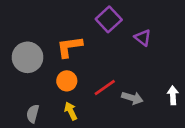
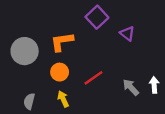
gray arrow: (132, 98) -> (131, 87), moved, turned -150

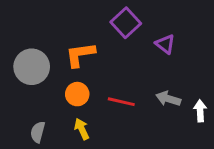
red line: (93, 78) -> (121, 102), turned 48
gray arrow: (131, 87) -> (168, 99), moved, turned -30

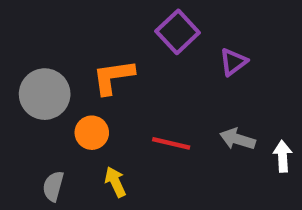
purple triangle: (165, 44) -> (233, 62), turned 45
orange circle: (77, 94) -> (92, 133), moved

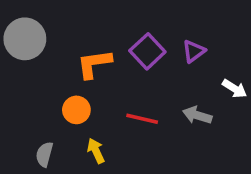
purple square: (178, 32) -> (147, 51), moved
gray circle: (45, 94) -> (25, 39), moved
white arrow: (283, 156) -> (235, 89), moved, turned 125

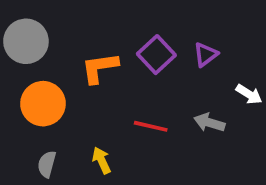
orange circle: (76, 110) -> (43, 104), moved, size x1.5

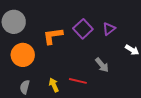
gray arrow: (209, 123) -> (102, 65), moved, turned -147
red line: (151, 126) -> (78, 81), moved

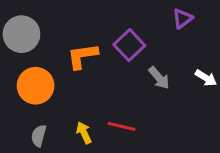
purple triangle: (109, 29) -> (182, 19), moved
gray arrow: (102, 65) -> (159, 78), moved

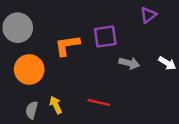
purple square: (129, 45) -> (105, 37), turned 35
gray arrow: (159, 78) -> (129, 63), turned -36
yellow arrow: (84, 133) -> (56, 105), moved

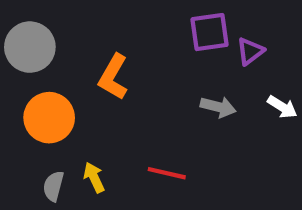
purple triangle: (148, 15) -> (250, 51), moved
purple square: (105, 37) -> (210, 32), moved
orange L-shape: (67, 45) -> (113, 77), turned -52

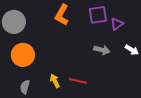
orange L-shape: (113, 77) -> (62, 15), moved
yellow arrow: (94, 178) -> (55, 81), moved

